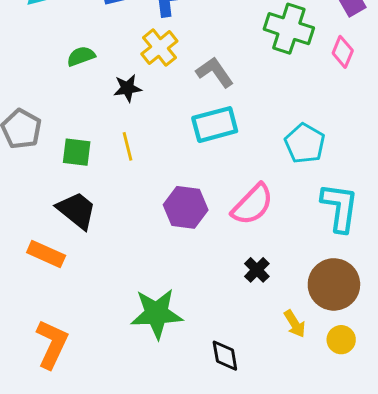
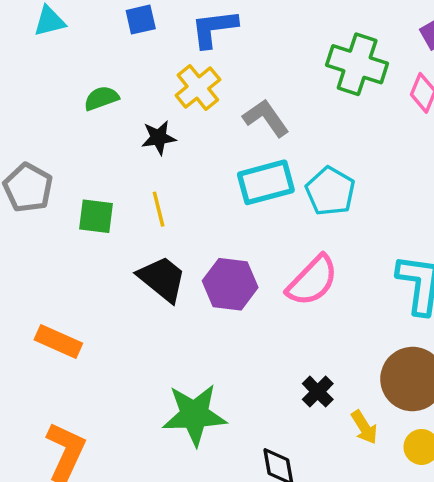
cyan pentagon: (305, 143) -> (330, 191), moved
black trapezoid: (77, 210) -> (162, 279), moved
black cross: (257, 270) -> (318, 392), moved

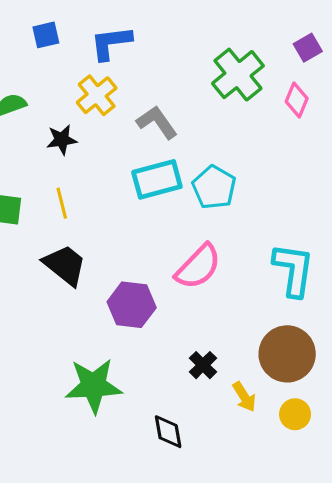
green cross: (357, 64) -> (238, 75), turned 33
purple hexagon: (230, 284) -> (132, 305), moved

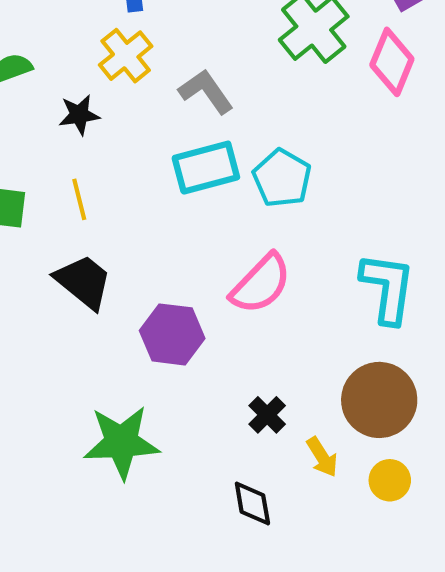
pink diamond: (297, 100) -> (392, 62), size x1.4
black diamond: (168, 432) -> (252, 504), moved

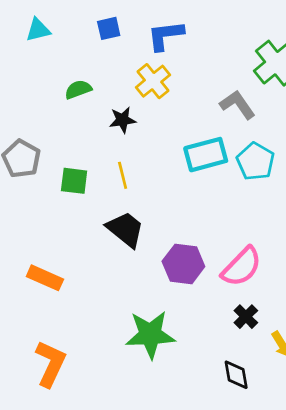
gray L-shape: (206, 92) -> (238, 105), moved
pink semicircle: (261, 284) -> (242, 267), moved

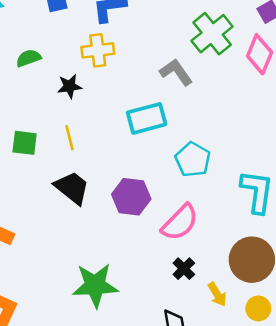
yellow cross: (153, 81) -> (98, 50), turned 32
cyan pentagon: (256, 161) -> (193, 159), moved
purple hexagon: (183, 264) -> (131, 197), moved

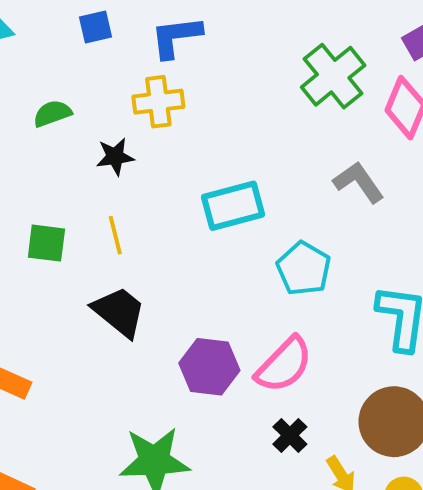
gray L-shape: (176, 72) -> (359, 182), moved
purple hexagon: (131, 197) -> (209, 367), moved

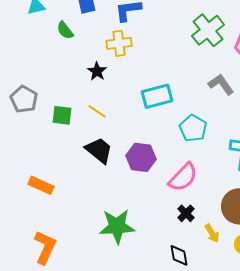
green semicircle: (52, 113) -> (65, 30), moved, turned -108
black star: (115, 157) -> (97, 71), turned -30
yellow line: (115, 235) -> (97, 111), turned -42
purple hexagon: (209, 367) -> (141, 157), moved

